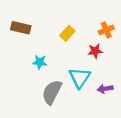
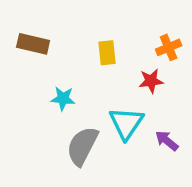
yellow rectangle: (67, 33) -> (107, 53), turned -48
purple arrow: (105, 89) -> (167, 141), turned 48

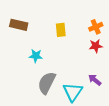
red star: (151, 81) -> (96, 46), moved
cyan triangle: (126, 123) -> (73, 92), moved

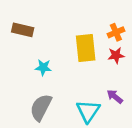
yellow rectangle: (61, 30) -> (86, 48), moved, size x1.6
gray semicircle: (47, 83) -> (41, 107), moved

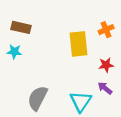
red star: (116, 55) -> (106, 65), moved
cyan star: (43, 67) -> (14, 52), moved

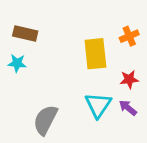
cyan triangle: (81, 101) -> (98, 105), moved

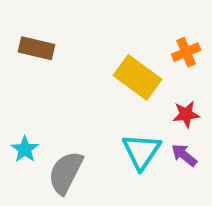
yellow rectangle: (95, 54) -> (138, 77), turned -48
cyan star: (17, 63) -> (25, 149), moved, turned 30

